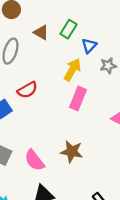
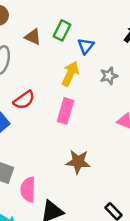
gray star: (108, 66) -> (109, 76), moved
pink rectangle: (78, 98) -> (66, 111), moved
pink semicircle: (34, 160) -> (28, 190), moved, turned 45

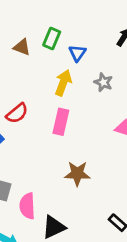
gray star: (109, 76) -> (103, 82), turned -30

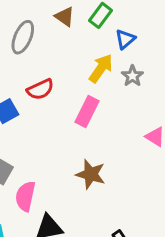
gray star: (103, 82) -> (132, 76), moved

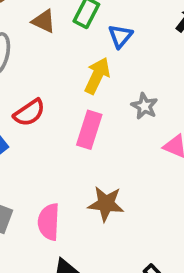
gray star: (132, 76) -> (144, 106), moved
pink semicircle: (25, 196) -> (49, 222), moved

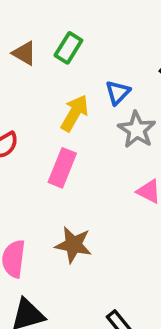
blue triangle: (120, 36) -> (118, 92), moved
gray star: (144, 106) -> (137, 130), moved, size x1.4

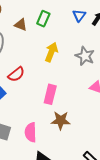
blue triangle: (118, 92) -> (79, 15), moved
pink rectangle: (62, 168) -> (50, 94), moved

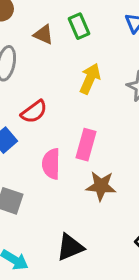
green rectangle: (43, 19) -> (79, 26), turned -49
pink semicircle: (31, 132) -> (51, 164), moved

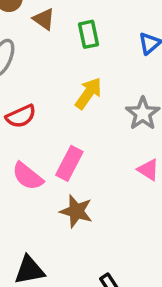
brown triangle: (43, 35) -> (44, 19), moved
pink semicircle: (51, 164) -> (28, 176), turned -64

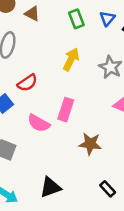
green rectangle: (88, 34) -> (76, 19), moved
brown star: (76, 211) -> (90, 144), moved

